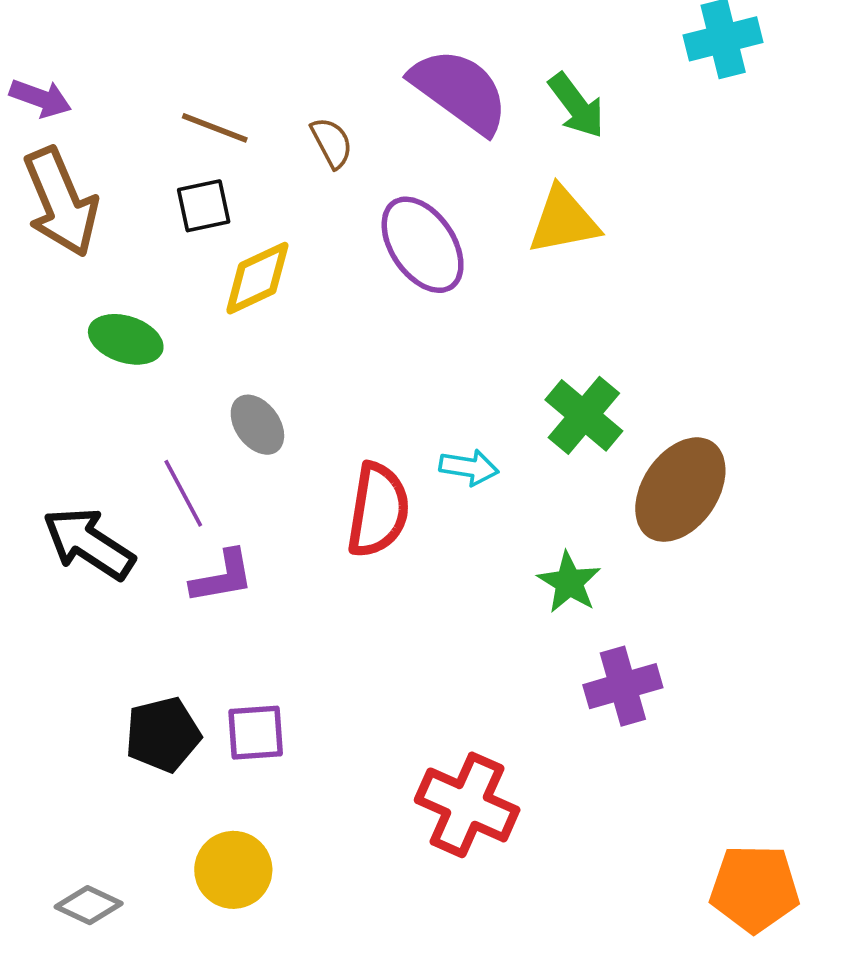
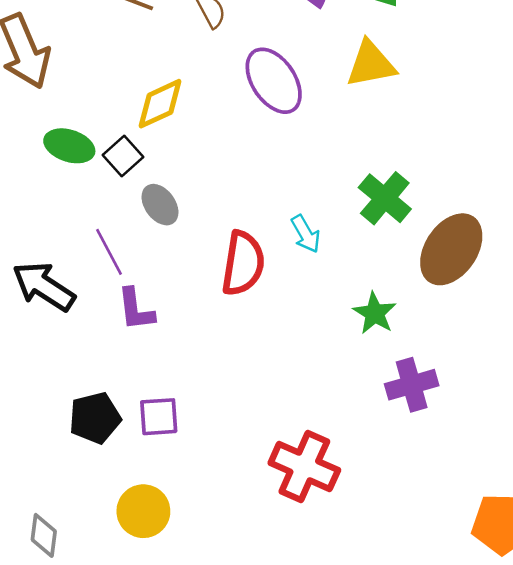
black square: (204, 206) -> (123, 156), moved, turned -30
cyan arrow: (469, 467) -> (306, 234), turned 51
purple L-shape: (222, 577) -> (136, 309), turned 93
gray diamond: (89, 905) -> (44, 535), turned 72

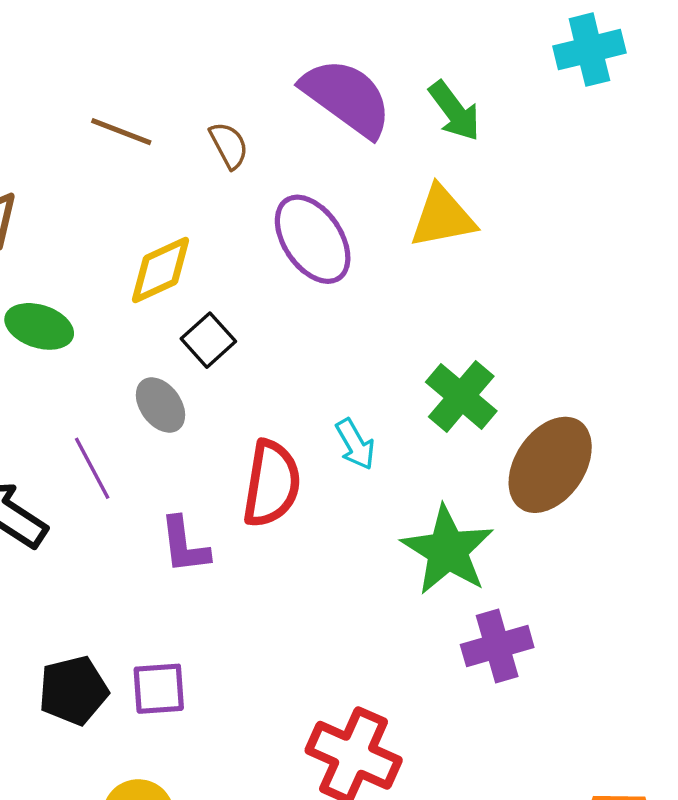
black square: (123, 156) -> (208, 340), moved
purple L-shape: (136, 309) -> (184, 545), moved
green star: (375, 313) -> (448, 550), size x1.6

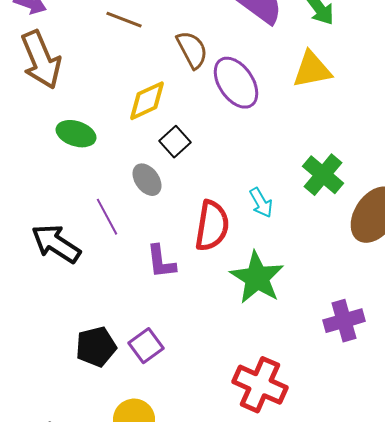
brown semicircle: (229, 145) -> (192, 50), moved, size x1.4
green star: (448, 550) -> (257, 278), moved
purple square: (159, 689) -> (146, 346), turned -32

